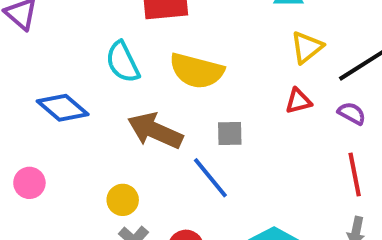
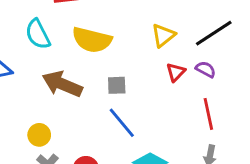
yellow triangle: (307, 47) -> (163, 35), moved
red triangle: (298, 101) -> (176, 72), moved, turned -30
blue line: (210, 178) -> (122, 123), moved

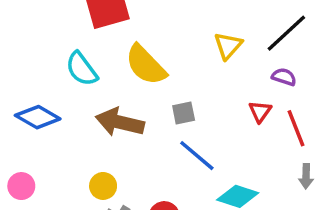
yellow semicircle: (92, 40) -> (146, 65), turned 42
red triangle: (176, 72) -> (260, 111), moved

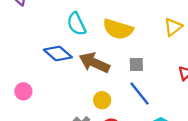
yellow semicircle: (146, 65) -> (118, 29), turned -40
blue diamond: (38, 117) -> (58, 53), moved
yellow circle: (103, 186) -> (102, 100), moved

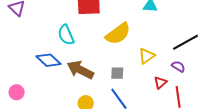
yellow triangle: (173, 27) -> (147, 56), moved
yellow semicircle: (118, 29) -> (118, 34), moved, turned -56

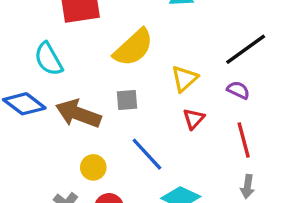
gray square: (117, 73) -> (127, 100), moved
red triangle: (160, 83) -> (194, 119), moved

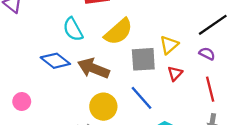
yellow semicircle: (133, 48) -> (118, 32), moved
gray square: (127, 100) -> (143, 59), moved, size x1.6
yellow circle: (93, 167) -> (103, 107), size x1.5

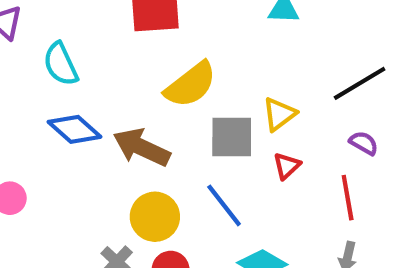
cyan semicircle: (73, 29) -> (61, 64), moved
purple semicircle: (207, 54) -> (364, 143), moved

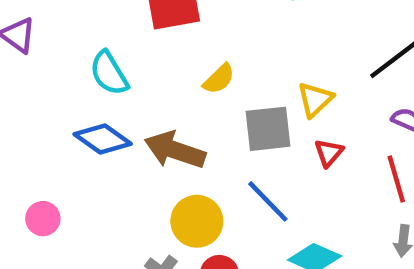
cyan semicircle: (61, 64) -> (109, 73), moved
yellow semicircle: (191, 85) -> (219, 79), size x0.6

